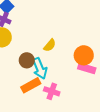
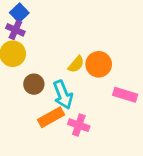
orange circle: (84, 55) -> (99, 64), moved
brown circle: (27, 60) -> (34, 84), moved

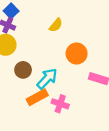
yellow semicircle: (76, 64) -> (56, 25), moved
cyan arrow: (63, 95) -> (47, 79), turned -115

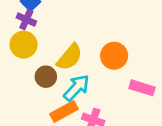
yellow semicircle: (56, 25) -> (70, 57), moved, size x1.5

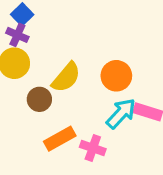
cyan arrow: (76, 88) -> (121, 113), moved

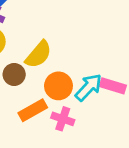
orange circle: (116, 76) -> (58, 86), moved

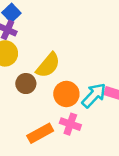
orange rectangle: (33, 110) -> (40, 133), moved

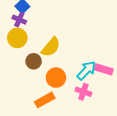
orange circle: (66, 94) -> (56, 78), moved
pink cross: (70, 124) -> (83, 92), moved

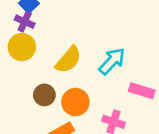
brown circle: (34, 61) -> (44, 95), moved
cyan arrow: (86, 70) -> (112, 61), moved

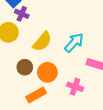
purple cross: (25, 22) -> (22, 14), moved

